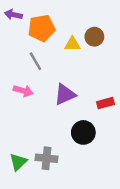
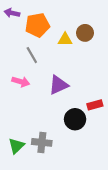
red rectangle: (105, 103) -> (95, 105), moved

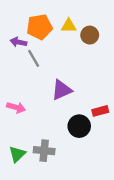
purple arrow: (12, 13) -> (18, 42), moved
yellow triangle: (65, 40) -> (69, 26), moved
pink arrow: (21, 82) -> (16, 107), moved

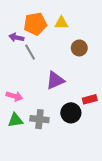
brown circle: (90, 35) -> (79, 48), moved
gray cross: (44, 151) -> (39, 119), moved
green triangle: (17, 154) -> (15, 120), moved, turned 35

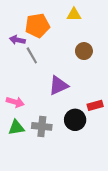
yellow triangle: (61, 23) -> (74, 14), moved

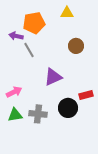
pink arrow: (15, 102) -> (14, 92), turned -42

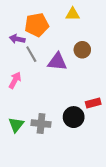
purple triangle: (53, 77) -> (57, 62), moved, turned 30
pink arrow: (14, 92) -> (15, 80), moved, turned -35
green triangle: (15, 115) -> (16, 125), turned -42

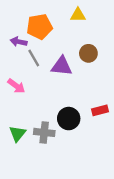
pink arrow: (15, 80) -> (16, 86), turned 98
black circle: (74, 117) -> (69, 119), moved

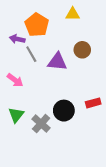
orange pentagon: (40, 27) -> (37, 25), turned -30
gray cross: (44, 132) -> (41, 124), turned 36
green triangle: (17, 134) -> (16, 115), moved

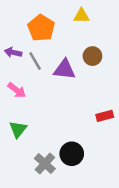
purple arrow: (17, 39) -> (13, 52), moved
black circle: (64, 111) -> (72, 154), moved
gray cross: (41, 124) -> (45, 164), moved

